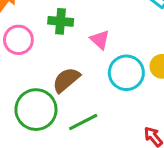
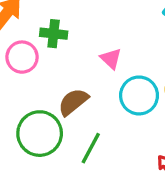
green cross: (61, 21) -> (54, 34), moved
green line: (83, 122) -> (91, 148), turned -36

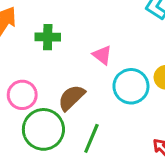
pink circle: (22, 57) -> (22, 95), moved

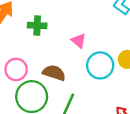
brown semicircle: (71, 98) -> (54, 73), turned 60

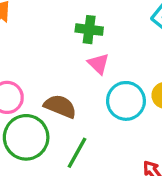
green cross: (37, 26) -> (89, 30), moved

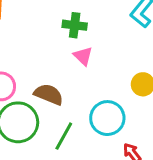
cyan circle: (126, 101) -> (107, 118), moved

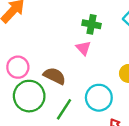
green cross: (75, 25) -> (92, 24), moved

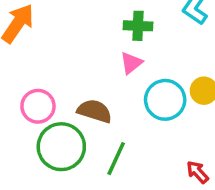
pink triangle: (83, 48) -> (131, 63), turned 42
cyan circle: (99, 98) -> (165, 100), moved

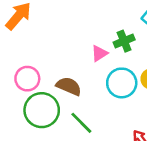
green cross: (138, 26) -> (124, 41), moved, turned -30
green line: (116, 159) -> (81, 123), turned -75

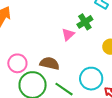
cyan circle: (122, 83) -> (91, 79), moved

